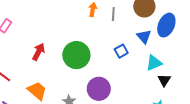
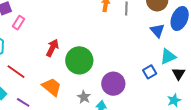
blue square: (121, 51) -> (150, 72), moved
green circle: (76, 55) -> (79, 60), moved

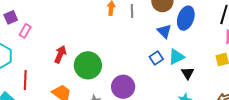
red line: (16, 72) -> (25, 80), turned 60
blue square: (150, 72) -> (156, 58), moved

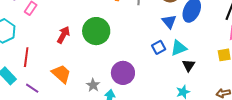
green circle: (88, 65) -> (96, 31), moved

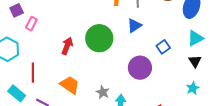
blue triangle: (169, 21) -> (134, 26), moved, turned 42
cyan triangle: (179, 48) -> (195, 38), moved
purple circle: (123, 73) -> (140, 68), moved

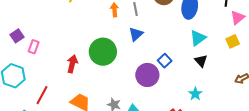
blue square: (163, 47) -> (165, 61), moved
red line: (33, 73) -> (42, 95), turned 36
cyan star: (193, 88) -> (195, 94), moved

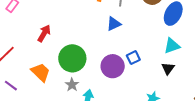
green circle: (103, 52) -> (72, 58), moved

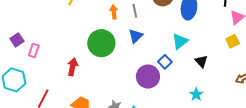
cyan triangle: (172, 46) -> (180, 41), moved
green circle: (72, 58) -> (101, 43), moved

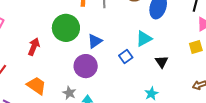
blue triangle: (136, 36) -> (95, 41), moved
purple circle: (148, 77) -> (86, 66), moved

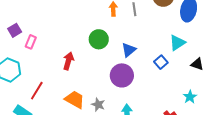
green circle: (66, 28) -> (99, 39), size x0.7
black triangle: (162, 62) -> (197, 64), turned -32
gray star: (69, 93) -> (98, 105), moved

